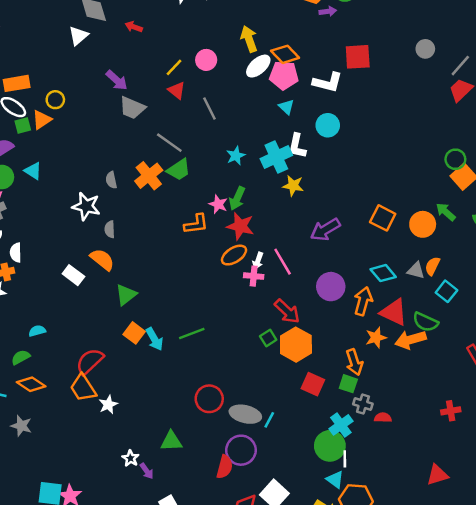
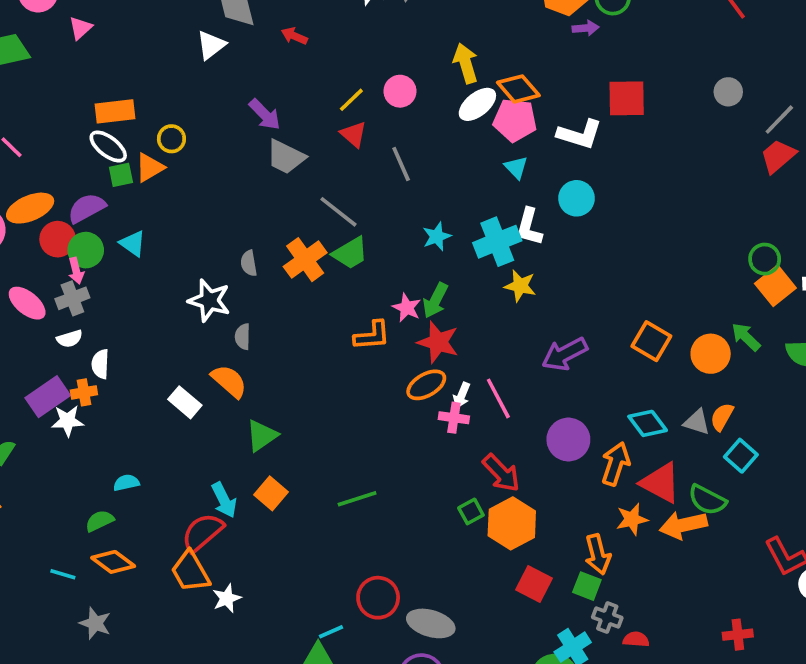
cyan arrow: (154, 339) -> (224, 500), moved
cyan line: (269, 420) -> (331, 632), moved, turned 35

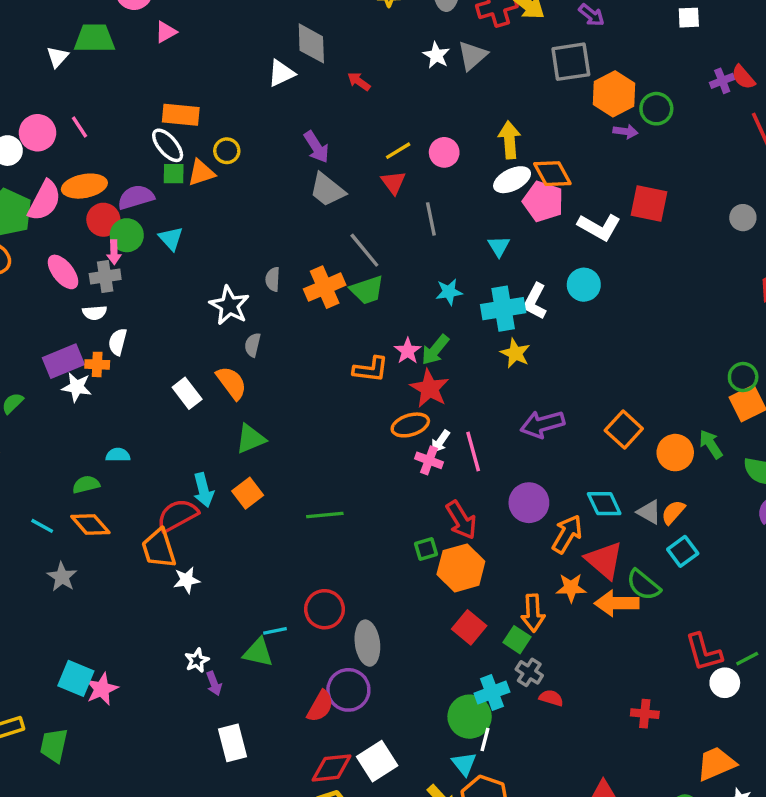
cyan triangle: (516, 168) -> (499, 246), moved
gray ellipse: (431, 623) -> (367, 643), turned 54

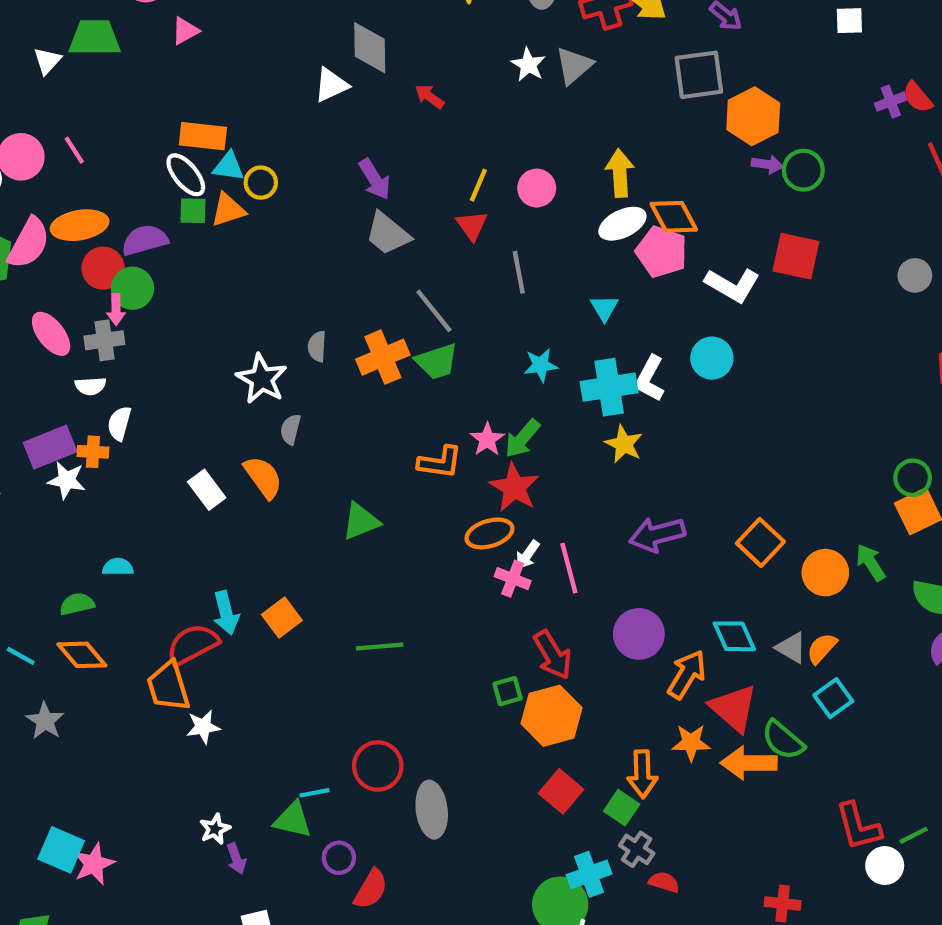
green circle: (656, 109) -> (803, 170), moved
yellow line: (398, 151) -> (478, 185), turned -36
cyan triangle: (171, 238) -> (229, 166), moved, turned -40
green triangle: (251, 439) -> (361, 521), moved
purple circle: (348, 690) -> (339, 858), moved, size x0.6

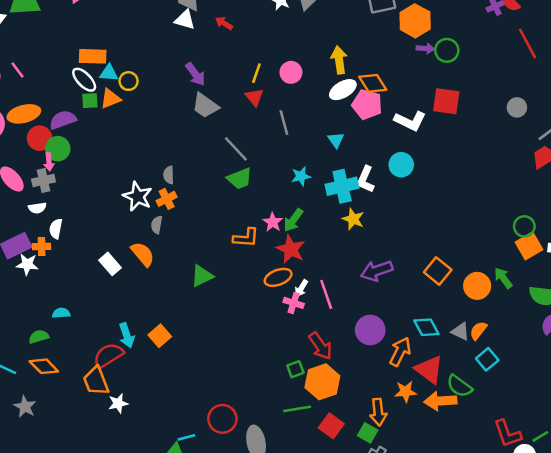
white triangle: (331, 85) -> (185, 20), moved, turned 45
orange cross: (383, 357) -> (167, 199), moved, size x0.7
green line: (380, 646) -> (297, 409), moved

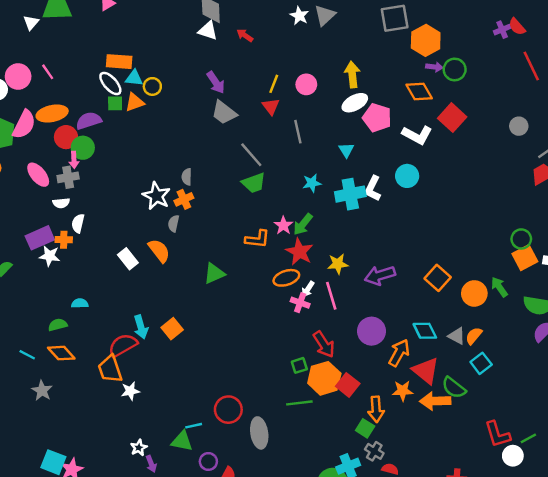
orange diamond: (373, 83) -> (419, 92), moved
red square: (446, 101) -> (452, 118), turned 32
yellow star: (353, 219) -> (338, 264), moved, turned -30
red square: (331, 426) -> (348, 385), moved

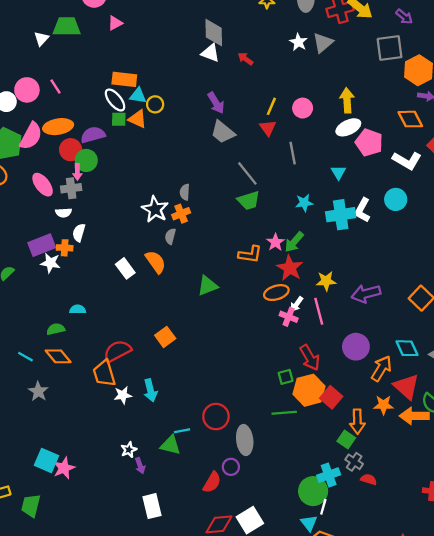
orange triangle: (135, 102) -> (138, 119), turned 42
cyan arrow: (141, 327) -> (150, 390), moved
purple circle: (208, 461) -> (231, 467), moved

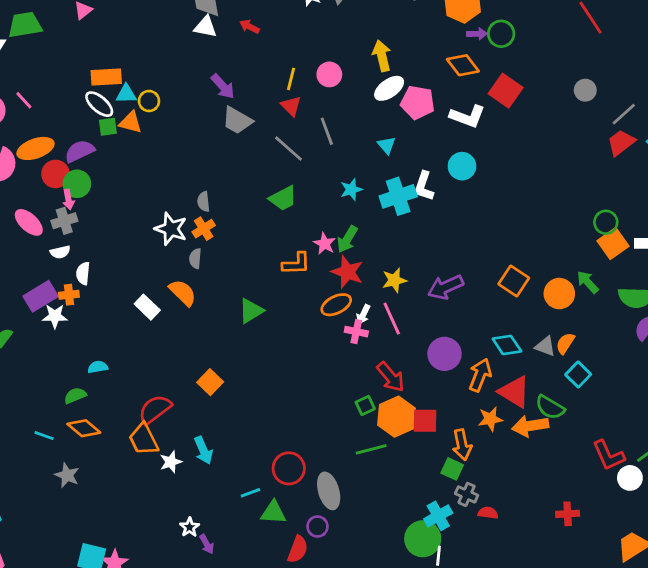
gray line: (247, 173) -> (288, 149), moved
red square: (331, 397) -> (425, 421), turned -30
green triangle: (170, 445) -> (273, 513), moved

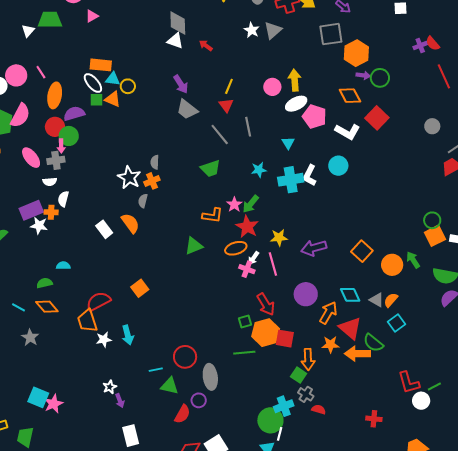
pink circle: (329, 74) -> (272, 87), moved
orange ellipse: (36, 148) -> (55, 95), moved, turned -70
green triangle: (251, 311) -> (194, 246), moved

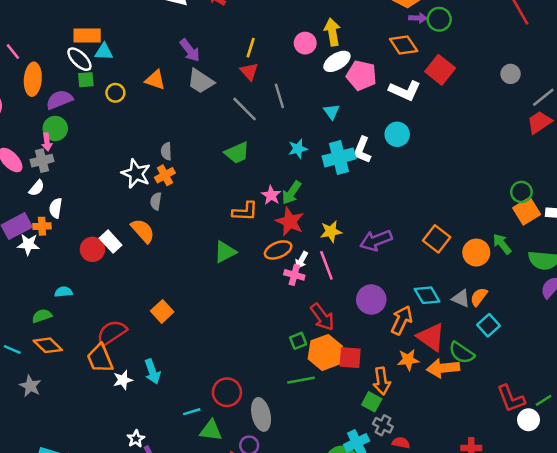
yellow circle: (128, 86) -> (115, 93), moved
orange triangle: (113, 99) -> (155, 80), moved
red circle: (55, 127) -> (92, 249), moved
white semicircle: (50, 182) -> (37, 188), turned -40

